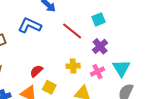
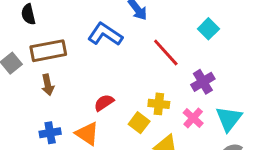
cyan square: (98, 19) -> (208, 29), moved, turned -32
pink cross: (97, 72) -> (193, 118), turned -32
yellow square: (49, 87) -> (139, 123), moved

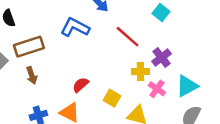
yellow cross: (159, 104) -> (140, 72), moved
cyan triangle: (229, 119) -> (187, 86), turned 30

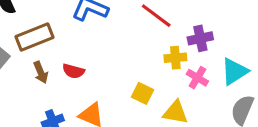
purple cross: (162, 58) -> (200, 38), turned 30
red semicircle: (81, 85) -> (73, 71), moved, turned -120

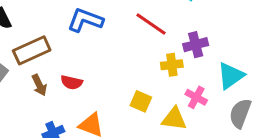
pink cross: (197, 78) -> (196, 97), moved

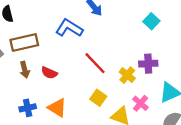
red line: (151, 24) -> (95, 63), moved
yellow cross: (172, 65) -> (127, 75), turned 35

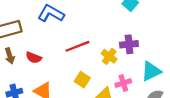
red line: (95, 63) -> (77, 46), turned -65
pink cross: (141, 103) -> (123, 83), turned 35

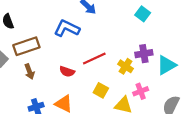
red semicircle: (34, 58) -> (67, 72), moved
cyan triangle: (151, 71) -> (166, 65), moved

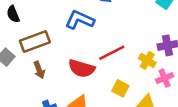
red semicircle: (67, 72) -> (82, 68), size x1.5
pink cross: (141, 91) -> (165, 78), moved

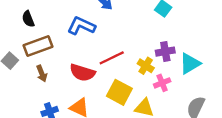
black semicircle: (13, 14) -> (28, 19), moved
yellow square: (120, 88) -> (119, 92), size x1.5

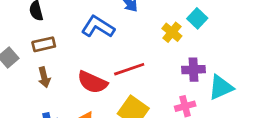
brown rectangle: (38, 46) -> (44, 44), size x0.7
yellow cross: (146, 66) -> (172, 32), moved

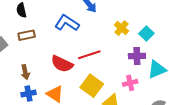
cyan square: (197, 18) -> (146, 34), moved
brown arrow: (44, 77) -> (25, 72), moved

